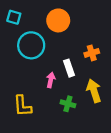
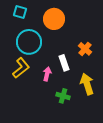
cyan square: (14, 17) -> (20, 12), moved
orange cross: (92, 53) -> (85, 49), turned -32
yellow L-shape: (23, 106) -> (21, 68), moved, turned -125

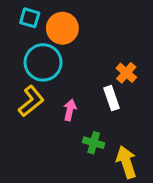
orange circle: (54, 19) -> (62, 28), moved
white rectangle: (64, 63) -> (111, 98), moved
yellow arrow: (87, 84) -> (126, 162), moved

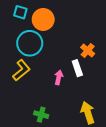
pink arrow: (70, 110) -> (59, 77), moved
green cross: (94, 143) -> (41, 115), moved

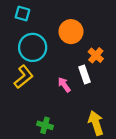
orange circle: (43, 19) -> (71, 32), moved
pink arrow: (59, 77) -> (64, 85), turned -48

